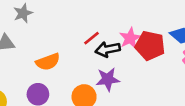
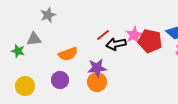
purple star: (108, 79) -> (97, 68), moved

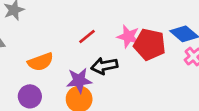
pink star: (134, 35) -> (128, 37), turned -30
black arrow: (116, 44) -> (104, 66), moved

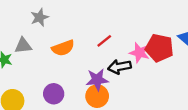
pink star: (128, 37) -> (139, 53), moved
orange semicircle: (40, 62) -> (63, 48), moved

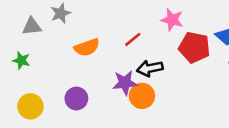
gray triangle: (23, 46) -> (32, 26), moved
pink star: (139, 53) -> (172, 20), moved
orange circle: (97, 96) -> (142, 96), moved

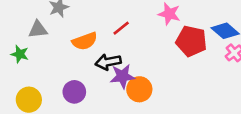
gray triangle: (32, 26) -> (38, 29), moved
red line: (133, 39) -> (121, 28), moved
black arrow: (150, 68) -> (108, 62), moved

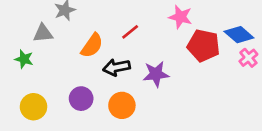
orange semicircle: (85, 41) -> (92, 46), turned -35
purple star: (122, 76) -> (156, 74), moved
orange circle: (139, 89) -> (122, 105), moved

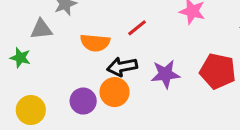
orange semicircle: (92, 46) -> (95, 43), turned 60
red pentagon: (204, 46) -> (218, 71), moved
orange circle: (122, 105) -> (115, 92), moved

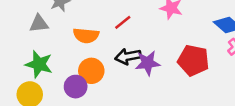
green star: (20, 58) -> (39, 64), moved, size x1.5
black arrow: (122, 67) -> (128, 56), moved
orange circle: (115, 92) -> (91, 71), moved

